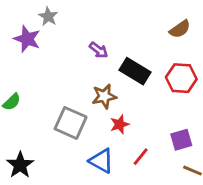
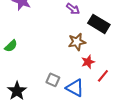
gray square: (71, 123) -> (53, 80), moved, size x0.6
red line: (141, 157) -> (103, 76), moved

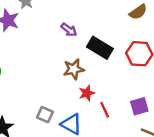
red line: (103, 76) -> (105, 110), turned -64

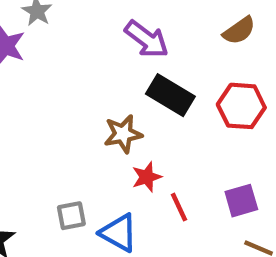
purple arrow: (69, 30) -> (147, 39), moved, size x1.5
gray square: (45, 115) -> (71, 216), turned -35

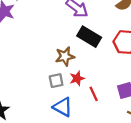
gray square: (71, 216) -> (56, 81), moved

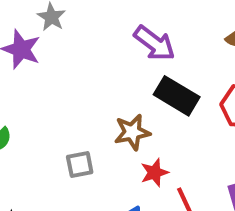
gray square: (56, 81) -> (80, 164), moved

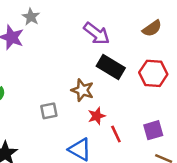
brown star: (132, 132) -> (82, 90), turned 30

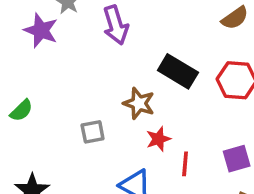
purple arrow: (97, 34) -> (116, 25), moved, turned 36
red line: (116, 134) -> (185, 164), turned 30

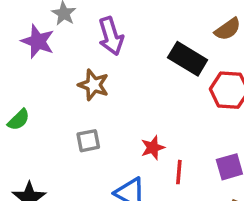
black rectangle: (178, 71) -> (188, 59), moved
brown star: (139, 103) -> (93, 85), moved

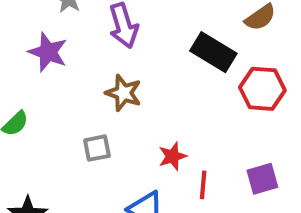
purple star: (38, 41) -> (48, 52), moved
brown star: (93, 85) -> (124, 93), moved

